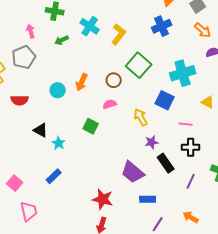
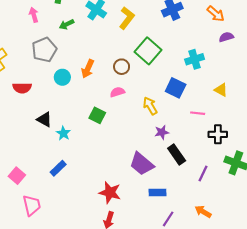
gray pentagon: (24, 57) -> (44, 50), moved
cyan cross: (183, 73) -> (195, 59), size x0.7
black cross: (191, 147) -> (218, 134), moved

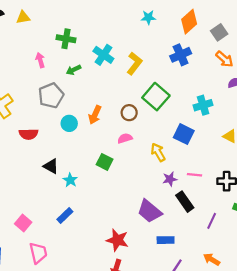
pink line: (198, 113) -> (194, 175), moved

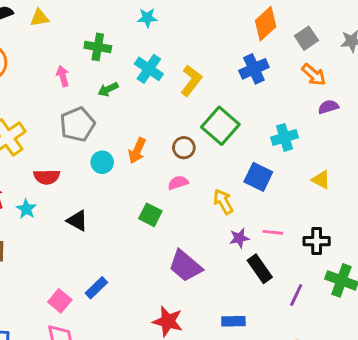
cyan star: (148, 17) -> (147, 18), moved
cyan star: (70, 180) -> (26, 209), moved
purple trapezoid: (149, 211) -> (185, 266), moved
pink square: (23, 223) -> (60, 301), moved

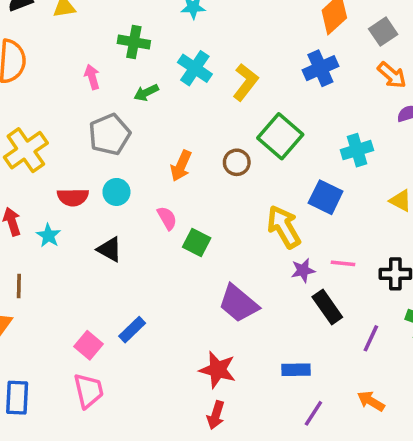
cyan circle: (102, 162) -> (116, 192), moved
pink semicircle: (178, 183) -> (167, 218), moved, turned 78
yellow arrow: (223, 202) -> (284, 227), size x1.4

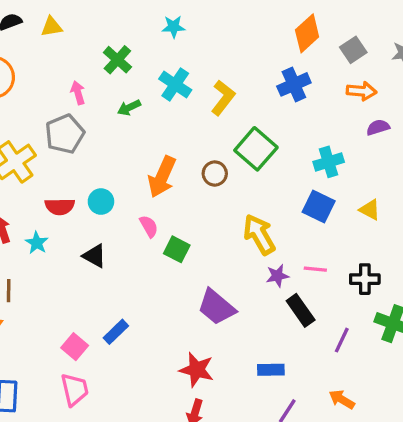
green cross: (134, 42) -> (117, 60), turned 32
orange arrow: (392, 75) -> (362, 91), turned -36
gray pentagon: (109, 134) -> (65, 134), moved
orange arrow: (181, 166) -> (162, 177), size x1.4
blue square: (326, 197) -> (319, 206), moved

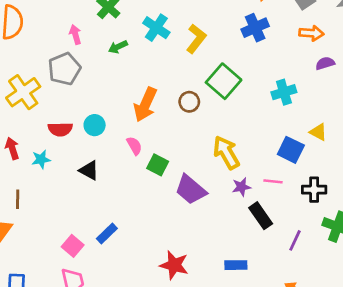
blue square: (319, 206) -> (291, 150), moved
cyan star: (37, 243) -> (41, 159), turned 30
purple trapezoid: (216, 307) -> (191, 190), moved

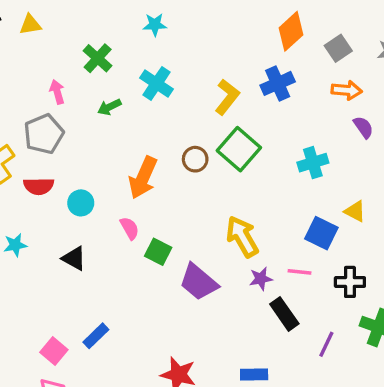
yellow L-shape: (196, 39) -> (227, 97), moved
purple semicircle: (325, 63) -> (363, 127), turned 72
brown circle: (189, 102) -> (195, 159), moved
red semicircle: (60, 129) -> (39, 186), moved

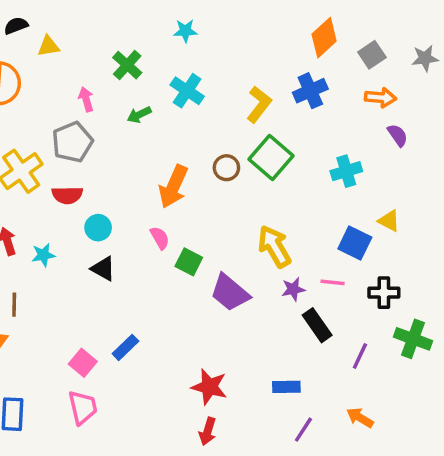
yellow triangle: (30, 25) -> (48, 46), moved
cyan circle: (81, 203) -> (98, 228), moved

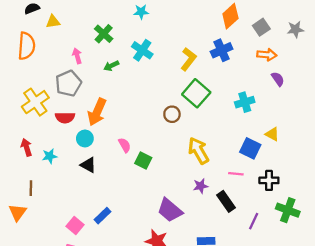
brown circle: (226, 168) -> (172, 114), moved
orange arrow: (173, 187) -> (97, 112), moved
purple star: (293, 289) -> (201, 186), moved
purple trapezoid: (230, 293) -> (170, 210), moved

